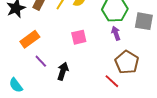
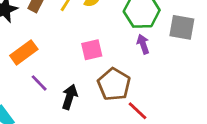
brown pentagon: (127, 62) -> (114, 84), moved

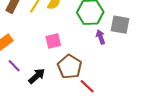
purple arrow: (143, 44) -> (100, 37), moved
black arrow: (70, 97) -> (37, 76), turned 30

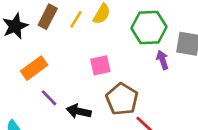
black arrow: (37, 76) -> (79, 111), turned -126

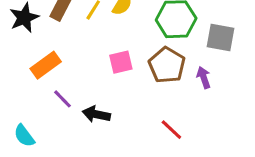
purple arrow: (163, 60) -> (204, 77), moved
brown pentagon: (122, 99) -> (167, 65), moved

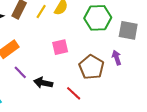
brown pentagon: (167, 65) -> (91, 67), moved
red line: (171, 130) -> (74, 93), moved

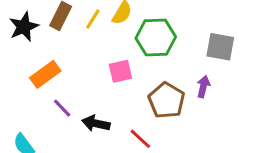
green hexagon: (98, 18) -> (156, 37), moved
purple arrow: (117, 58) -> (203, 87), turned 32

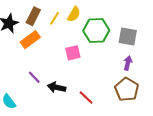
gray square: (220, 47) -> (128, 37), moved
orange rectangle: (45, 74) -> (30, 40), moved
brown pentagon: (166, 100) -> (127, 89), moved

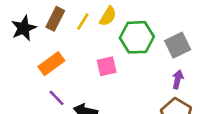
gray square: (128, 37) -> (178, 45), turned -36
orange rectangle: (30, 40) -> (51, 64), moved

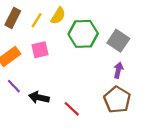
gray square: (178, 45) -> (118, 41), turned -30
pink square: (107, 66) -> (40, 50), moved

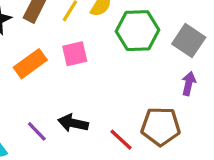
purple line: (14, 86) -> (37, 131), moved
brown pentagon: (117, 100) -> (161, 126), moved, turned -30

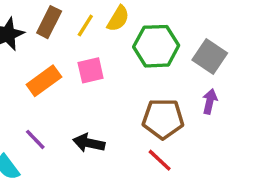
brown pentagon: (161, 126) -> (163, 119), moved
purple line: (37, 131) -> (35, 139), moved
red line: (121, 140) -> (160, 160), moved

